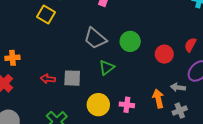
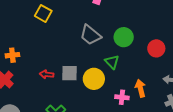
green triangle: (107, 67) -> (112, 62), moved, turned -35
orange arrow: (158, 99) -> (140, 88), moved
yellow circle: (98, 105) -> (94, 79), moved

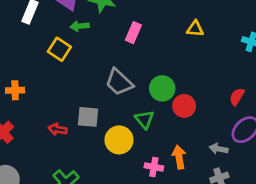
red circle: (156, 48) -> (184, 106), moved
orange cross: (12, 55) -> (15, 90), moved
gray square: (70, 73) -> (88, 117), moved

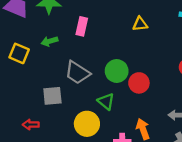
green arrow: (80, 26) -> (49, 41), moved
yellow triangle: (195, 29) -> (140, 24), moved
gray square: (88, 117) -> (52, 96), moved

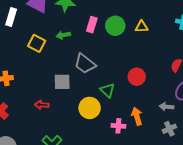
green circle: (117, 71) -> (115, 26), moved

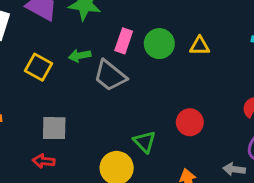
gray trapezoid: (85, 64) -> (110, 76), moved
gray square: (62, 82) -> (54, 128), moved

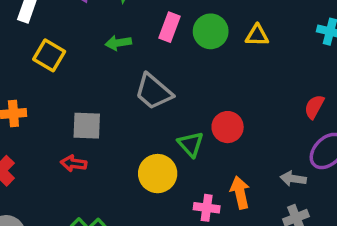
yellow square: (39, 67) -> (49, 55), moved
gray trapezoid: (110, 76) -> (154, 92), moved
red circle: (190, 122) -> (228, 127), moved

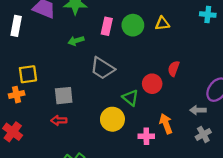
yellow square: (49, 55) -> (28, 74), moved, turned -30
red semicircle: (314, 107) -> (174, 69), moved

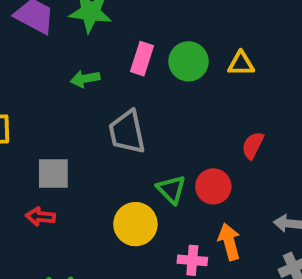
gray trapezoid: (102, 68) -> (127, 132), turned 40
red circle: (152, 84) -> (213, 186), moved

